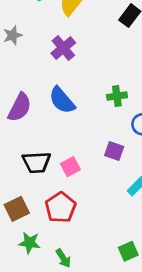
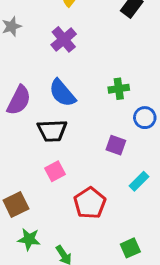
black trapezoid: (37, 162) -> (52, 131), moved
pink square: (70, 167) -> (55, 171), moved
red pentagon: (61, 207) -> (90, 203), moved

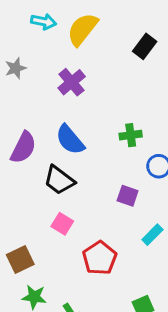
black trapezoid: (52, 131) -> (59, 180), turned 40
pink square: (55, 171) -> (62, 224), turned -30

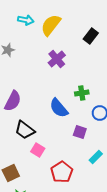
purple cross: (72, 82) -> (57, 59), moved
blue semicircle: (70, 140) -> (59, 108), moved
black trapezoid: (59, 180) -> (25, 130), moved

